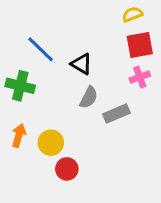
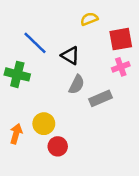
yellow semicircle: (132, 14) -> (89, 19), moved
orange arrow: (19, 135) -> (16, 134), moved

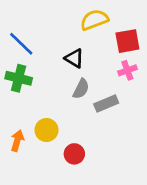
yellow semicircle: (89, 19) -> (94, 20), size x1.5
blue line: (35, 43) -> (21, 44), moved
red circle: (58, 146) -> (74, 154), moved

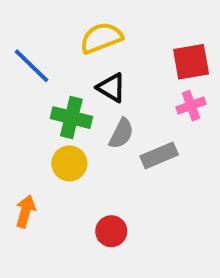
yellow semicircle: (94, 20) -> (101, 38), moved
green cross: (19, 78) -> (71, 118), moved
yellow circle: (46, 130) -> (69, 163), moved

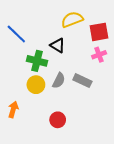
yellow semicircle: (101, 38) -> (72, 20), moved
gray semicircle: (121, 134) -> (59, 81), moved
gray rectangle: (159, 155) -> (82, 81), turned 48

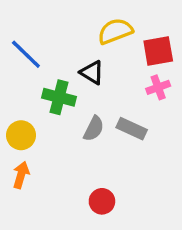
yellow circle: (36, 85) -> (21, 135), moved
red circle: (58, 120) -> (102, 201), moved

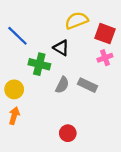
red square: (158, 51) -> (105, 34), turned 30

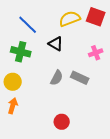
red square: (105, 34) -> (96, 17), moved
blue line: (17, 36) -> (28, 25), moved
green cross: (39, 64) -> (21, 52), moved

